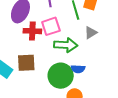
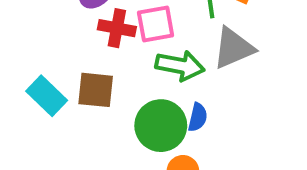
gray triangle: (91, 33) -> (234, 48), size x1.6
blue semicircle: (78, 69) -> (198, 117), turned -88

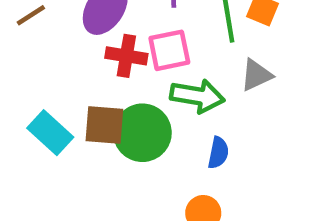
gray triangle: (234, 48) -> (256, 75), size x0.7
green circle: (161, 126) -> (142, 133), moved

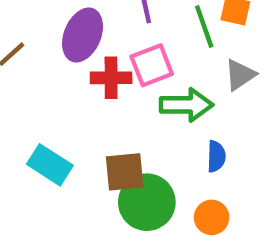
brown square: (104, 125) -> (125, 172), moved
green circle: (142, 133) -> (147, 202), moved

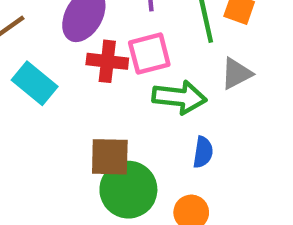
cyan rectangle: (50, 165) -> (35, 83), moved

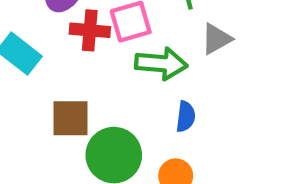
brown square: (110, 157) -> (71, 118), moved

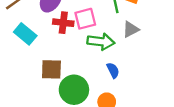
blue semicircle: (186, 117) -> (113, 70), turned -35

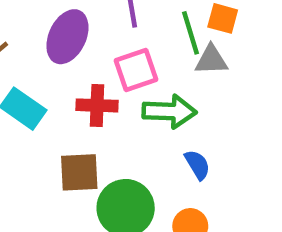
red cross: (63, 23) -> (97, 105), moved
gray triangle: (131, 29) -> (211, 60), moved, turned 30

